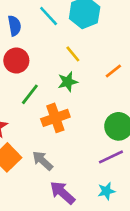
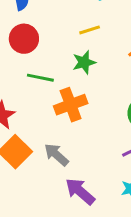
yellow line: (73, 54) -> (90, 30), turned -66
green line: (30, 94) -> (40, 78), turned 65

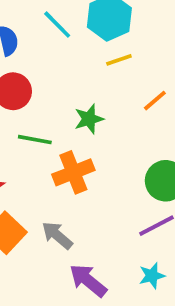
yellow line: (90, 30) -> (119, 60), moved

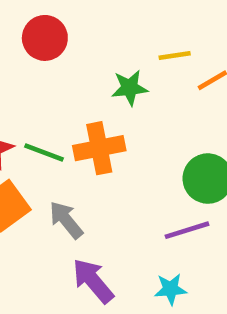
yellow line: (119, 60) -> (175, 56), moved
green line: (35, 140) -> (44, 152), moved

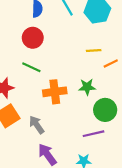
green star: (130, 88) -> (87, 87), moved
green line: (44, 152) -> (31, 67), moved

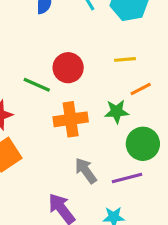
red circle: (33, 38) -> (68, 68), moved
orange line: (111, 63) -> (141, 89), moved
gray arrow: (37, 125) -> (86, 171), moved

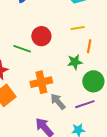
orange line: (141, 89) -> (89, 46), turned -48
orange cross: (71, 119) -> (41, 82), moved

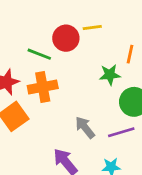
yellow line: (78, 28) -> (92, 28), moved
orange cross: (41, 82) -> (43, 87), moved

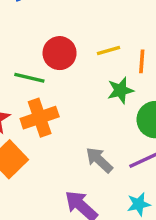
yellow line: (92, 28) -> (109, 51), moved

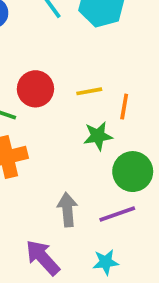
gray arrow: (99, 160) -> (67, 210), turned 36

